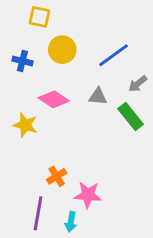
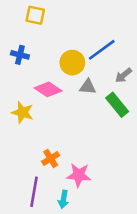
yellow circle: (62, 50) -> (72, 63), moved

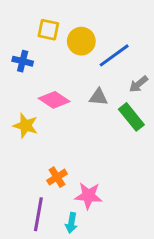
yellow square: (35, 15) -> (48, 30), moved
yellow circle: (72, 63) -> (81, 41), moved

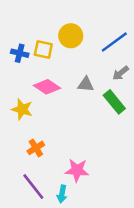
yellow square: (48, 30) -> (43, 49), moved
blue line: (114, 55) -> (114, 42), moved
orange cross: (57, 177) -> (36, 148), moved
purple line: (38, 214) -> (33, 187), turned -48

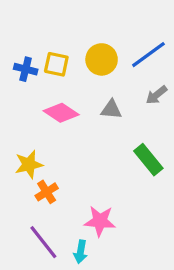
yellow circle: (71, 36) -> (102, 59), moved
green rectangle: (114, 102) -> (148, 160), moved
yellow star: (22, 109) -> (29, 164), moved, turned -30

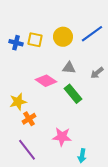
gray arrow: (156, 95) -> (97, 73), moved
pink diamond: (61, 113) -> (46, 81), moved
green rectangle: (148, 160) -> (73, 94), moved
cyan arrow: (81, 252) -> (82, 156), moved

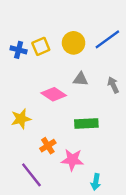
yellow square: (35, 40) -> (41, 46), turned -35
gray arrow: (97, 73) -> (113, 85), turned 104
green rectangle: (73, 94) -> (86, 123), moved, turned -54
orange cross: (29, 119) -> (48, 146), moved

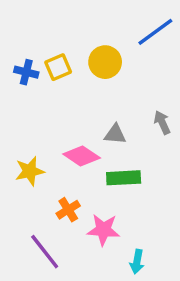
blue line: (107, 39) -> (155, 32), moved
gray triangle: (81, 79) -> (115, 134), moved
pink diamond: (54, 94) -> (82, 156), moved

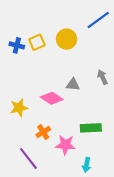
green rectangle: (124, 178) -> (91, 128), moved

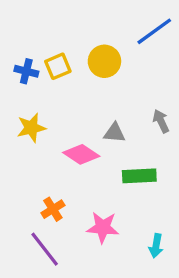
yellow star: (19, 108) -> (31, 128), moved
green rectangle: (91, 128) -> (139, 176), moved
orange cross: (43, 132) -> (53, 209), moved
cyan arrow: (87, 165) -> (156, 246), moved

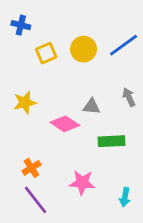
blue line: (154, 31) -> (124, 45), moved
blue cross: (26, 71) -> (21, 25), moved
orange cross: (53, 209) -> (31, 168), moved

